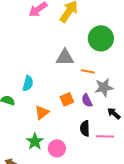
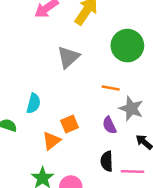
gray triangle: (65, 57) -> (68, 57), moved, turned -42
gray star: (104, 87) -> (131, 109), turned 30
orange square: (67, 99) -> (70, 124), moved

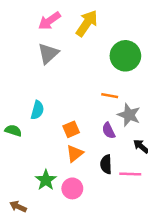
gray triangle: (68, 57) -> (48, 53), moved
orange triangle: (52, 141) -> (75, 153), moved

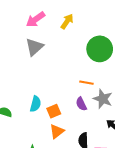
yellow arrow: (87, 23) -> (67, 21), size x0.7
cyan semicircle: (37, 110) -> (35, 104), moved
purple semicircle: (109, 131) -> (81, 104), moved

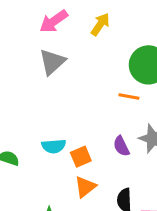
orange line: (86, 83) -> (129, 96), moved
cyan semicircle: (35, 104) -> (54, 146), turned 70

